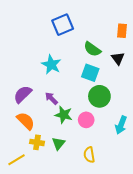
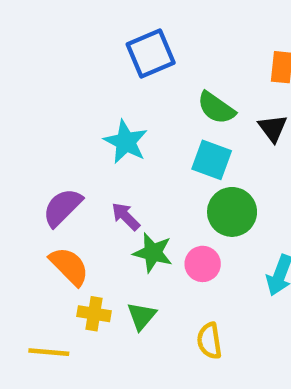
yellow line: (16, 160) -> (49, 352), turned 36

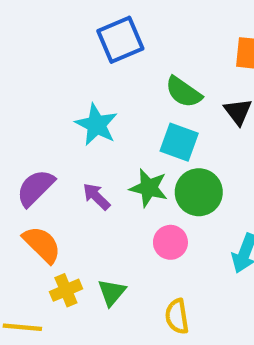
green star: (153, 253) -> (149, 188), moved
yellow cross: (94, 314) -> (66, 290), turned -32

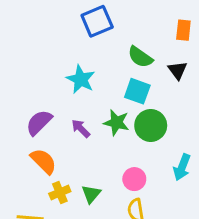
pink circle: (170, 242) -> (134, 179), moved

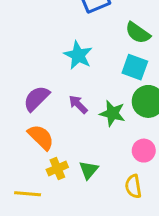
green star: (116, 123) -> (112, 113), moved
pink circle: (134, 179) -> (144, 151), moved

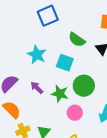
cyan square: (135, 67) -> (65, 63), moved
pink circle: (144, 151) -> (75, 113), moved

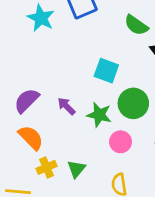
green semicircle: (77, 40) -> (136, 25), moved
cyan star: (37, 55) -> (41, 18), moved

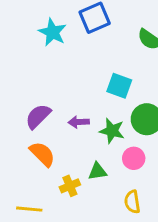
purple arrow: (66, 106) -> (79, 122), turned -48
yellow cross: (47, 167) -> (70, 186), moved
green triangle: (76, 169) -> (97, 171), moved, turned 42

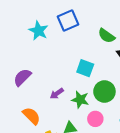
purple semicircle: (38, 116) -> (22, 77), moved
purple arrow: (79, 122) -> (57, 94), turned -32

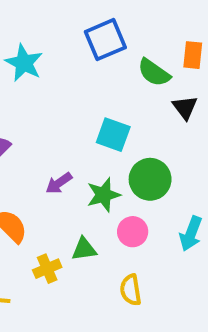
blue square: (68, 21) -> (105, 40), moved
green star: (80, 100) -> (103, 195), turned -30

